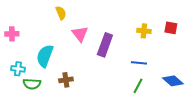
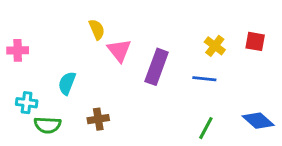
yellow semicircle: (61, 13) -> (97, 29), moved
yellow cross: (144, 31) -> (215, 46), turned 32
cyan semicircle: (45, 56) -> (67, 83), size x0.7
blue line: (139, 63) -> (204, 79), moved

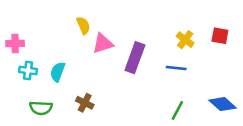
pink triangle: (119, 50) -> (103, 43), turned 50
cyan cross: (27, 103) -> (28, 71), moved
brown cross: (98, 119) -> (85, 103), turned 36

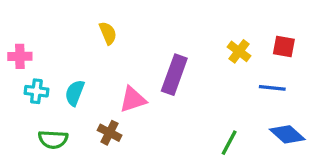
pink triangle: (103, 43) -> (133, 100), moved
blue line: (176, 68) -> (272, 88), moved

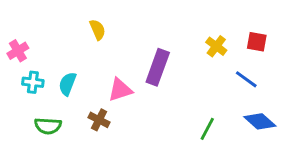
pink cross: (20, 56) -> (18, 51), turned -30
blue line: (272, 88) -> (246, 79), turned 30

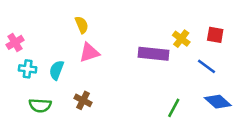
purple rectangle: (158, 67) -> (154, 54), moved, turned 76
pink triangle: (120, 90) -> (89, 52), moved

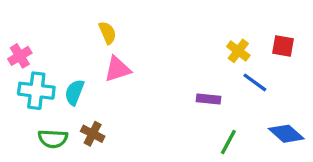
purple rectangle: (154, 54) -> (208, 99), moved, size x0.6
blue line: (206, 66) -> (255, 82), moved
cyan cross: (28, 69) -> (36, 91), size x1.5
brown cross: (83, 100) -> (93, 134), moved

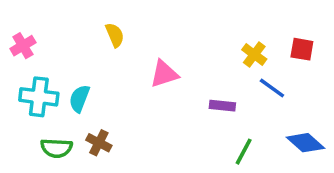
pink cross: (20, 56) -> (23, 46), moved
pink triangle: (117, 69) -> (164, 74), moved

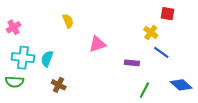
red square: (302, 49) -> (168, 14), moved
green semicircle: (56, 148) -> (15, 82), moved

